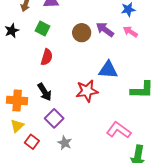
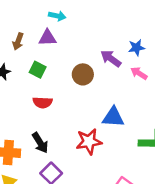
purple arrow: (105, 30) -> (111, 59), moved
red semicircle: (47, 57) -> (43, 102), turned 77

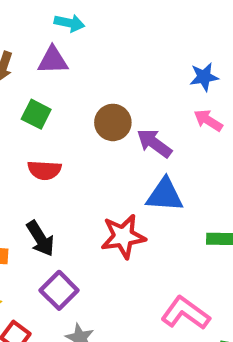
purple arrow: (111, 59) -> (154, 143), moved

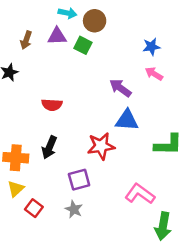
green square: (36, 114) -> (83, 45), moved
brown circle: (113, 122) -> (95, 21), moved
black arrow: (40, 238) -> (49, 147), turned 55
purple square: (59, 290) -> (79, 180), moved, turned 30

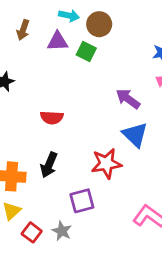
brown arrow: (26, 40) -> (23, 30), moved
blue triangle: (127, 120) -> (135, 135), turned 40
gray star: (74, 209) -> (62, 231), moved

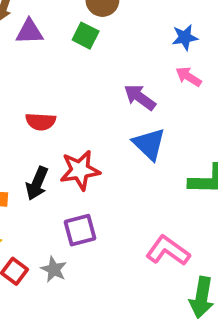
purple triangle: (58, 41) -> (29, 32), moved
red star: (106, 163) -> (80, 170), moved

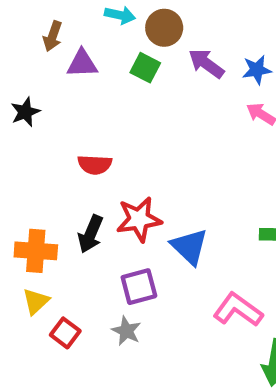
purple arrow: (140, 97) -> (206, 64), moved
blue triangle: (149, 144) -> (189, 247), moved
gray star: (54, 269) -> (126, 331), moved

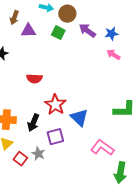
red star: (139, 219) -> (55, 105), turned -30
black arrow: (91, 234) -> (33, 123), moved
gray star: (126, 331) -> (38, 154), moved

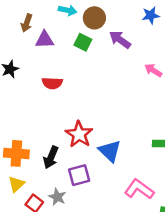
blue star: (111, 34) -> (151, 15), moved
red semicircle: (34, 79) -> (52, 83), moved

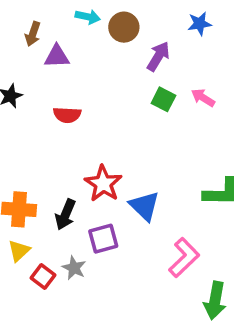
purple arrow: (120, 40) -> (158, 56), turned 85
green square: (83, 42) -> (163, 99), moved
pink L-shape: (139, 189) -> (184, 258), turned 100

